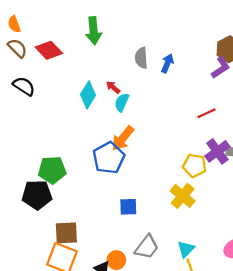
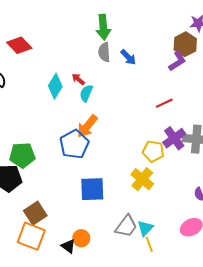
green arrow: (93, 31) -> (103, 27), moved
blue arrow: (167, 63) -> (128, 57), turned 114
blue square: (128, 207) -> (92, 189), size x1.5
brown square: (66, 233) -> (35, 213), turned -30
gray trapezoid: (147, 247) -> (126, 226), moved

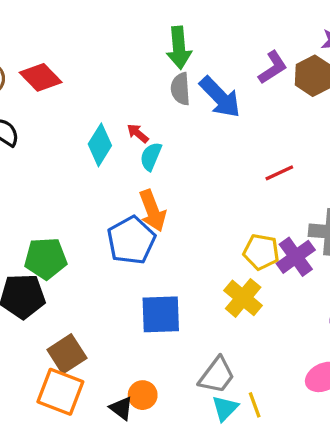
blue arrow: (128, 57) -> (220, 97), size x1.6
purple L-shape: (177, 61) -> (273, 67), moved
orange arrow: (87, 126) -> (153, 211), turned -60
purple cross: (174, 138) -> (296, 257), moved
cyan triangle: (145, 228) -> (225, 408), moved

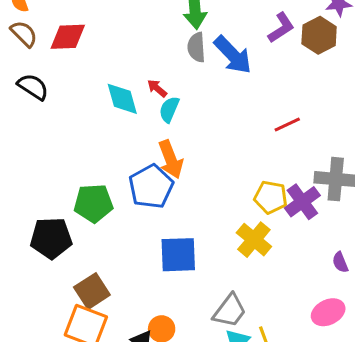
red diamond: (41, 77) -> (68, 37), turned -48
cyan diamond: (100, 145) -> (122, 99), turned -48
green pentagon: (46, 258) -> (93, 203), moved

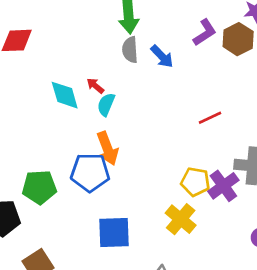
blue arrow: (233, 55) -> (162, 56), size x0.7
blue pentagon: (151, 187) -> (90, 172), turned 30

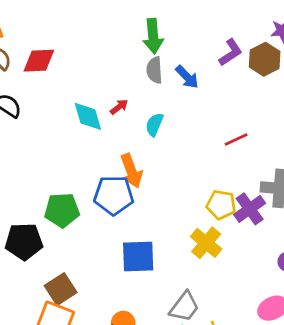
red arrow: (95, 86) -> (119, 107), turned 102
cyan semicircle: (106, 104) -> (154, 125), moved

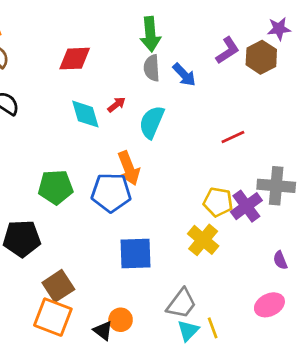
red diamond: (39, 61) -> (75, 59), moved
cyan semicircle: (154, 125) -> (152, 122), size x1.4
green pentagon: (62, 210) -> (56, 187), moved

